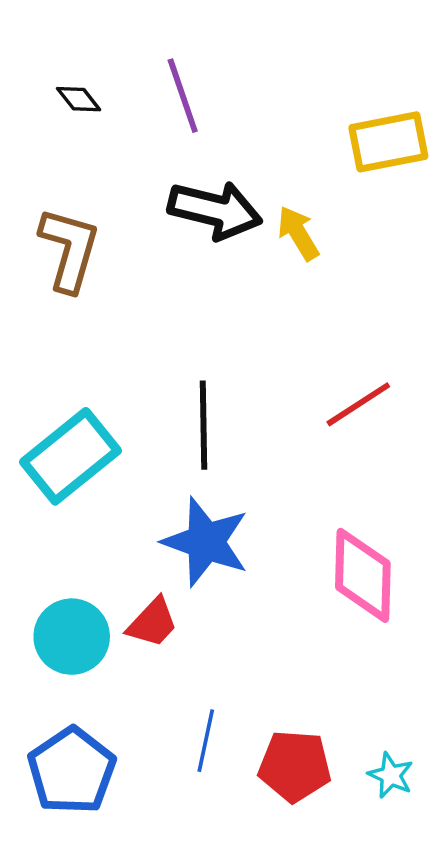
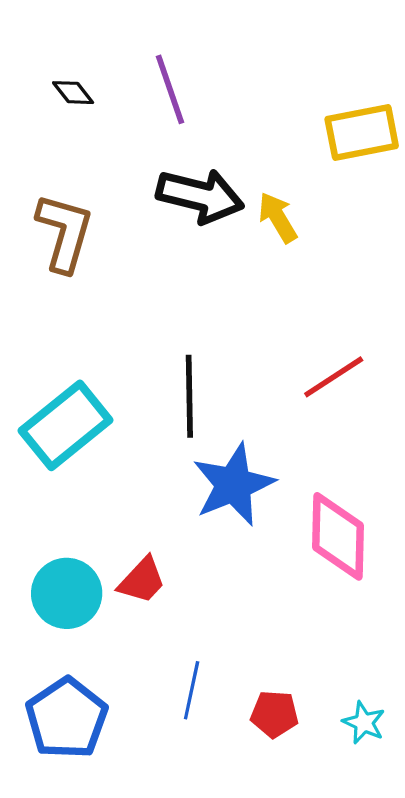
blue star: (206, 542) -> (234, 485), moved, turned 30
red pentagon: (295, 766) -> (274, 714), size x0.7

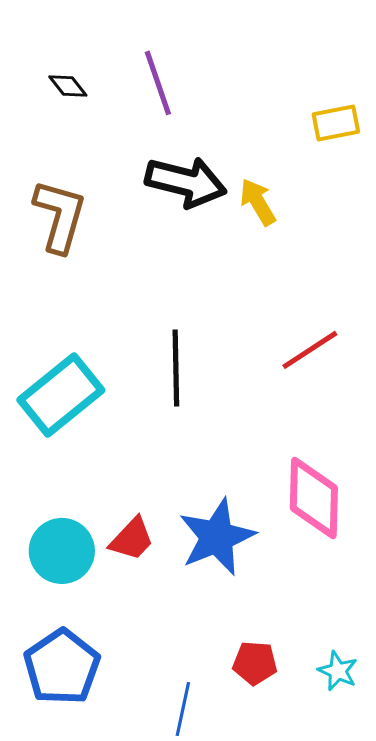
yellow rectangle: (362, 132) -> (336, 123), size x0.7
blue star: (234, 485) -> (217, 537), moved
blue line: (192, 690) -> (183, 709), moved

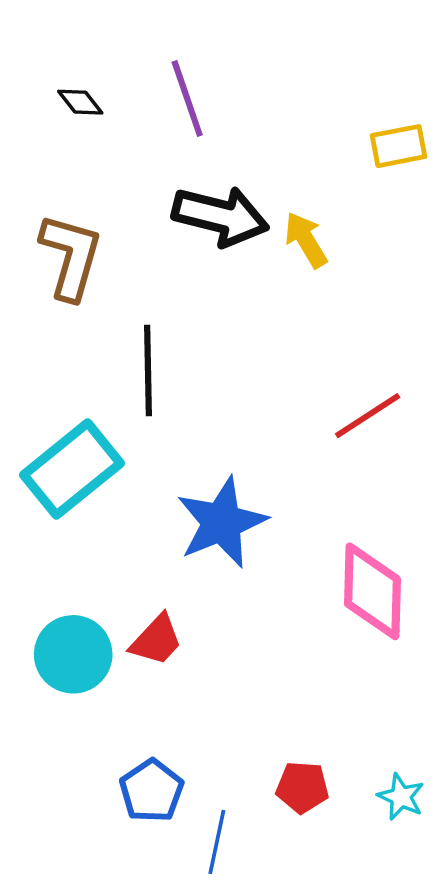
black line: (176, 368) -> (148, 370), moved
blue star: (217, 537) -> (222, 522), moved
blue pentagon: (62, 667) -> (152, 791), moved, size x0.7

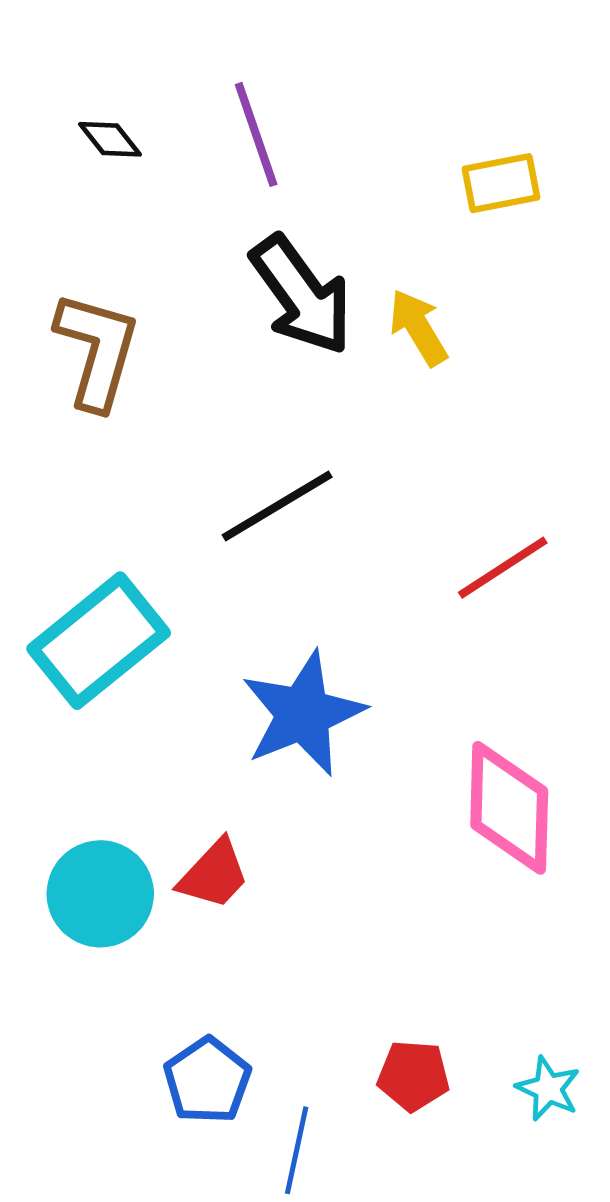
yellow rectangle: (399, 146) -> (501, 183), moved
black arrow: (220, 216) -> (301, 295), turned 40
black line: (148, 370) -> (277, 506), moved, turned 60

